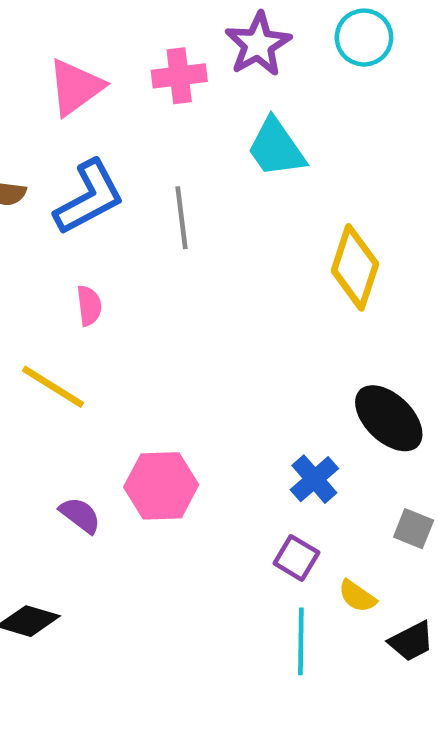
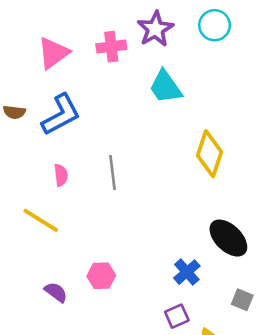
gray line: (181, 218) -> (113, 173), moved
pink hexagon: (161, 486) -> (101, 276), size x0.7
purple square: (296, 558) -> (177, 316), turned 35

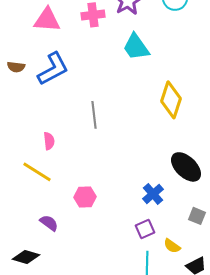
pink triangle: (53, 53) -> (47, 20), turned 40
pink semicircle: (61, 175) -> (49, 141), moved
yellow line: (41, 220) -> (37, 172), moved
purple semicircle: (56, 292) -> (49, 223), moved

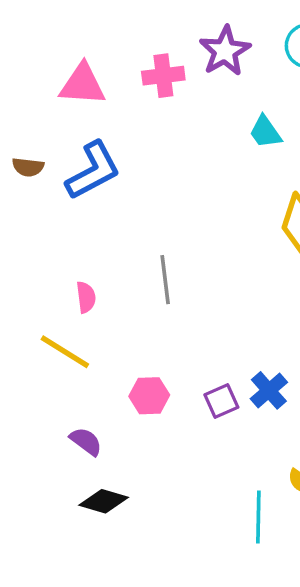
cyan trapezoid: (136, 47) -> (265, 132), moved, size x0.7
gray line: (94, 115) -> (165, 280), moved
purple square: (145, 229) -> (221, 401), moved
black diamond: (26, 257) -> (104, 501), moved

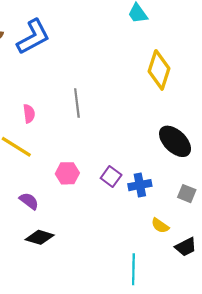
blue cross: (269, 390) -> (140, 185), moved, turned 30
purple square: (221, 401) -> (111, 177), turned -30
cyan line: (258, 517) -> (133, 269), moved

